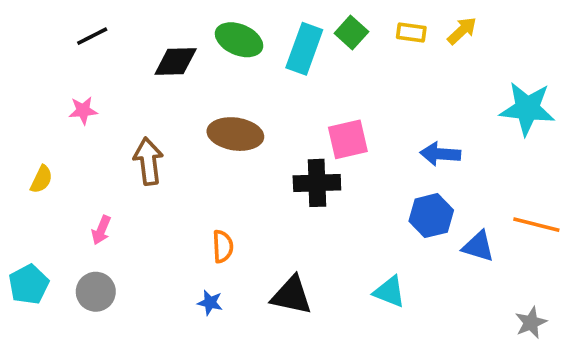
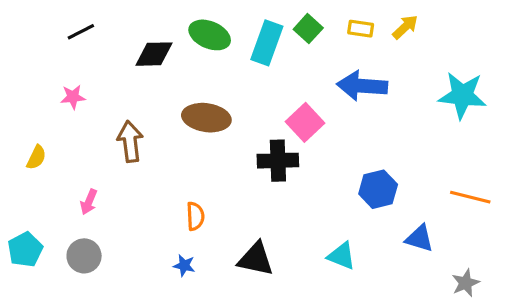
pink square: (348, 139) -> (305, 122), turned -30
blue arrow: (440, 154) -> (362, 86), moved, size x1.4
blue triangle: (478, 246) -> (419, 238), moved

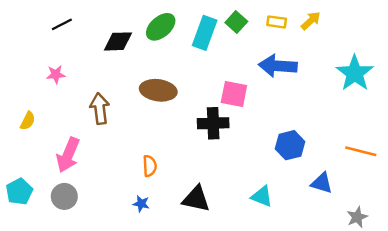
green ellipse: (210, 35) -> (161, 27), turned -64
cyan star: (462, 95) -> (355, 73), turned 30
pink square: (305, 122) -> (234, 94), turned -36
pink arrow: (89, 202) -> (68, 155), size x1.8

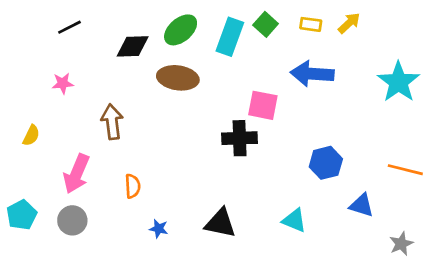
brown ellipse: (158, 90) -> (178, 78), moved
orange semicircle: (150, 166) -> (133, 186), moved

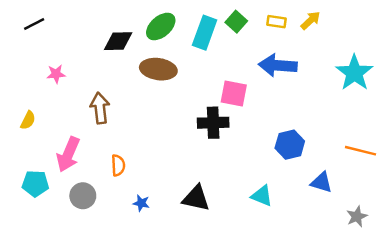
black line: (70, 27) -> (34, 24), moved
cyan pentagon: (22, 215) -> (35, 184), moved, turned 30
gray circle: (72, 220) -> (83, 196), moved

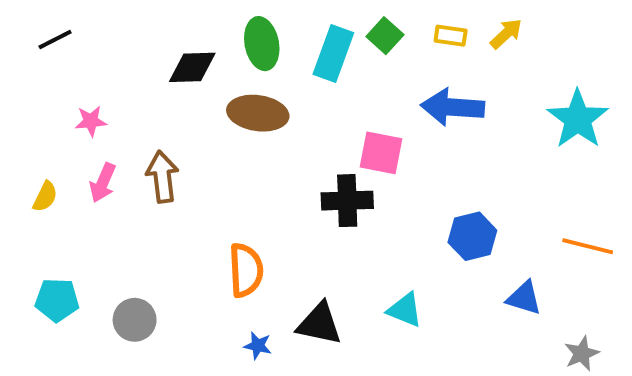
green ellipse: (161, 26) -> (262, 44), turned -60
pink arrow: (68, 154) -> (103, 183), moved, size x0.7
orange semicircle: (118, 165) -> (246, 270), moved, size x1.5
cyan triangle: (262, 196) -> (405, 310), moved
blue star: (141, 203) -> (258, 346), moved

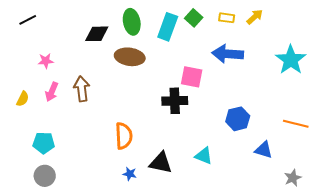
cyan pentagon: (57, 300) -> (44, 143), moved
gray circle: (135, 320) -> (45, 176), moved

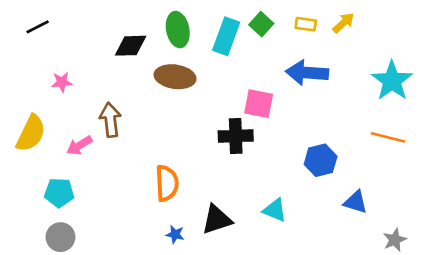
pink arrow: (52, 92) -> (79, 145), moved, turned 36
yellow semicircle: (23, 99) -> (31, 133), size x1.8
orange line: (296, 124) -> (388, 137), moved
black triangle: (161, 163) -> (217, 220), turned -30

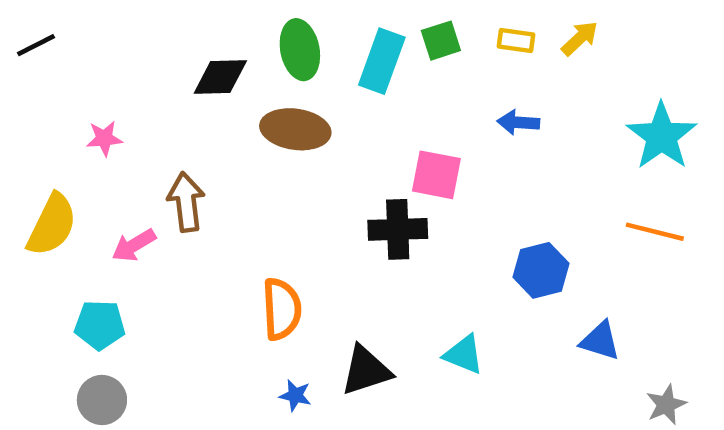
green square: (261, 24) -> (441, 41), turned 30
black line: (38, 27) -> (36, 45), moved
blue arrow: (307, 73) -> (518, 122), size x0.6

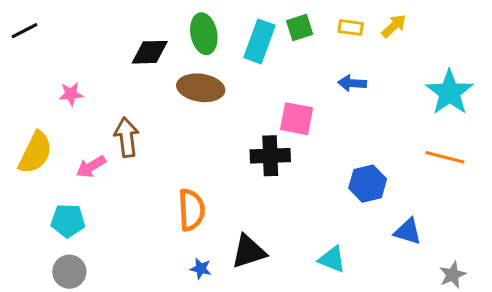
cyan triangle: (464, 354) -> (332, 259), moved

